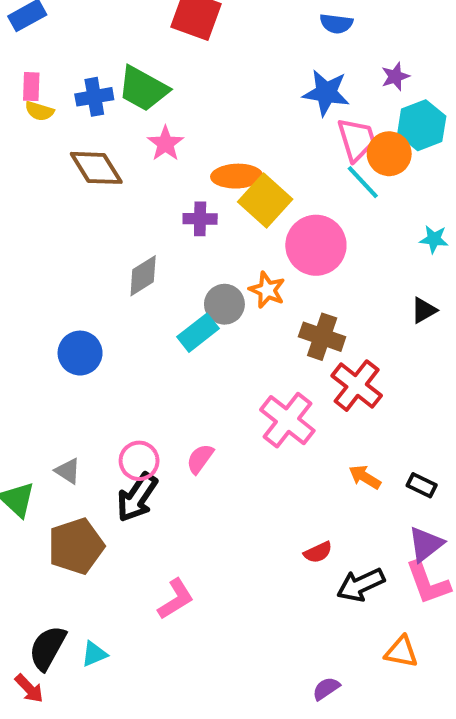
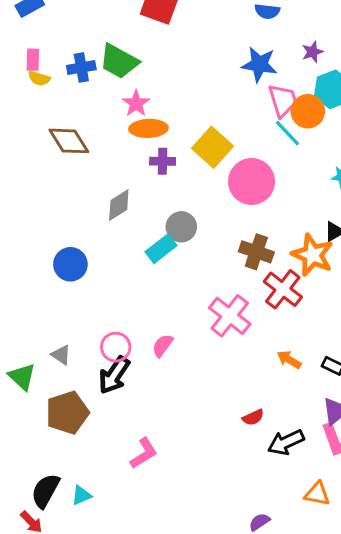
brown diamond: (96, 168) -> (69, 141), moved
orange ellipse: (237, 176) -> (149, 128), moved
orange star: (267, 290) -> (312, 255), moved, size x1.5

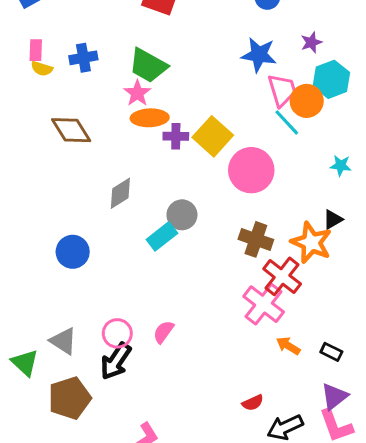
green trapezoid: (119, 61) -> (148, 65), moved
purple cross: (163, 161) -> (176, 136), moved
pink cross: (230, 316) -> (264, 304), moved
gray triangle: (61, 355) -> (63, 341), size x1.4

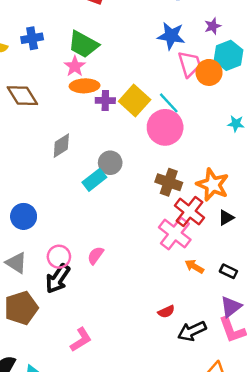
cyan line: (287, 122) -> (169, 103), moved
black triangle: (333, 219) -> (226, 218), moved
blue circle: (73, 252) -> (24, 216), moved

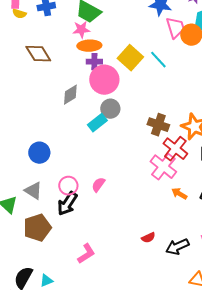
pink star: (75, 66) -> (81, 30), turned 30
purple cross: (105, 101) -> (94, 62), moved
pink circle: (165, 127) -> (104, 80), moved
red semicircle: (166, 312) -> (148, 238), moved

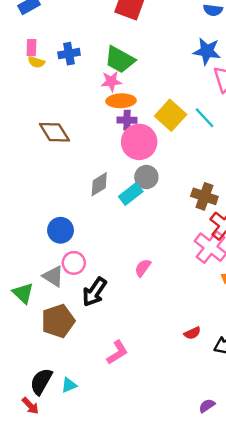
brown diamond: (38, 54) -> (54, 132), moved
gray diamond: (70, 95) -> (99, 184), moved
pink semicircle: (98, 185) -> (143, 268), moved
pink circle: (68, 186) -> (74, 263), moved

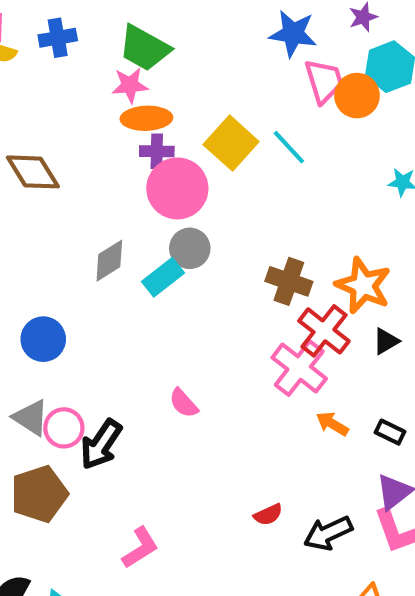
pink circle: (74, 263) -> (64, 428), moved
pink semicircle: (143, 268) -> (184, 403), turned -78

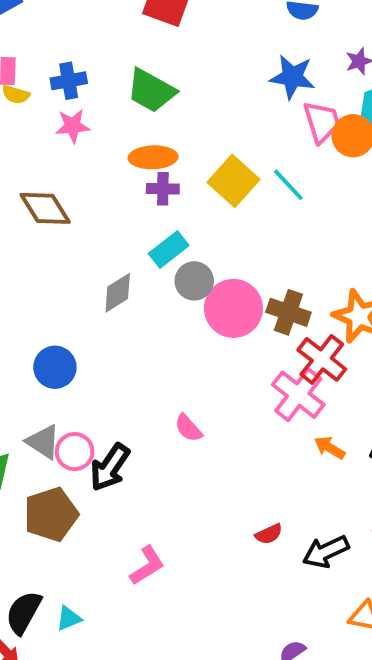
pink star: (130, 85) -> (73, 126), moved
pink circle: (177, 188) -> (233, 308), moved
cyan rectangle: (163, 277) -> (169, 250), moved

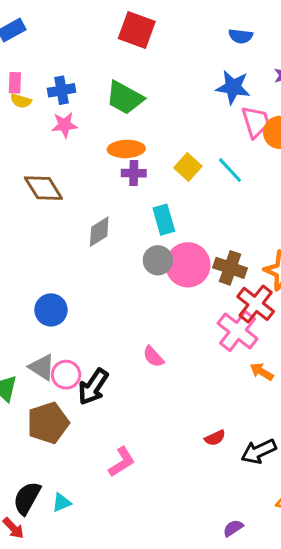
yellow square: (233, 181) -> (188, 167), size x0.7
cyan rectangle: (169, 250) -> (164, 220), moved, turned -68
gray circle: (194, 281) -> (158, 260), moved
gray diamond: (118, 293) -> (99, 232), moved

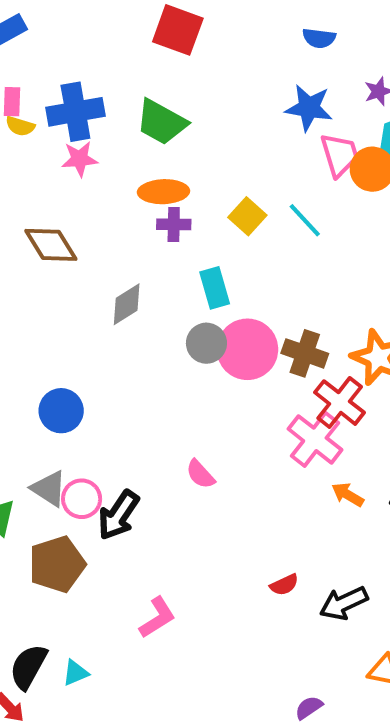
blue cross: (62, 90) -> (75, 112), size x1.5

